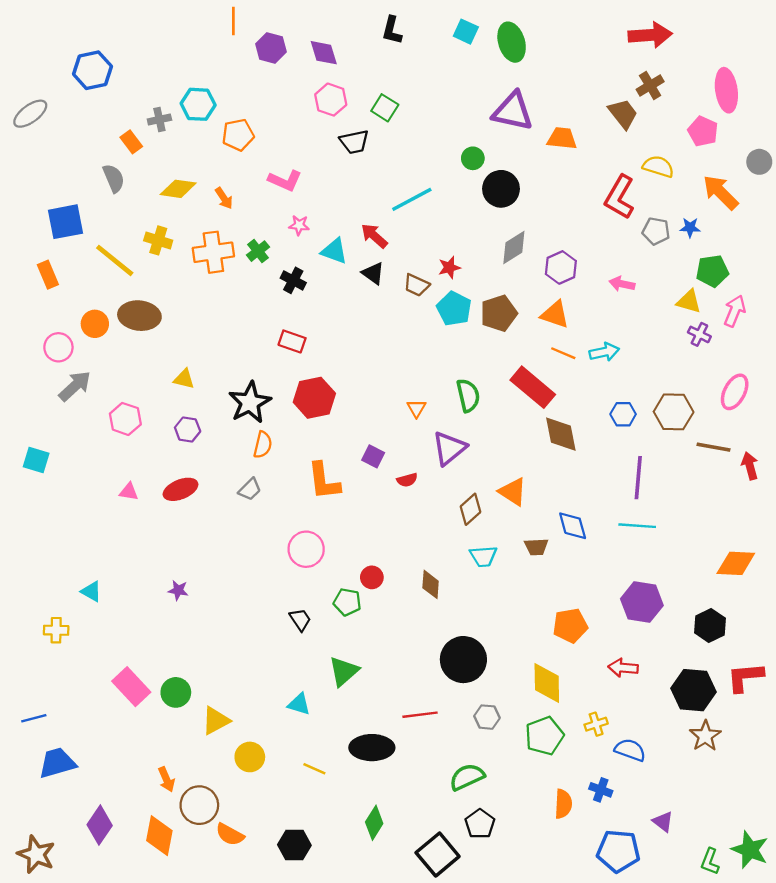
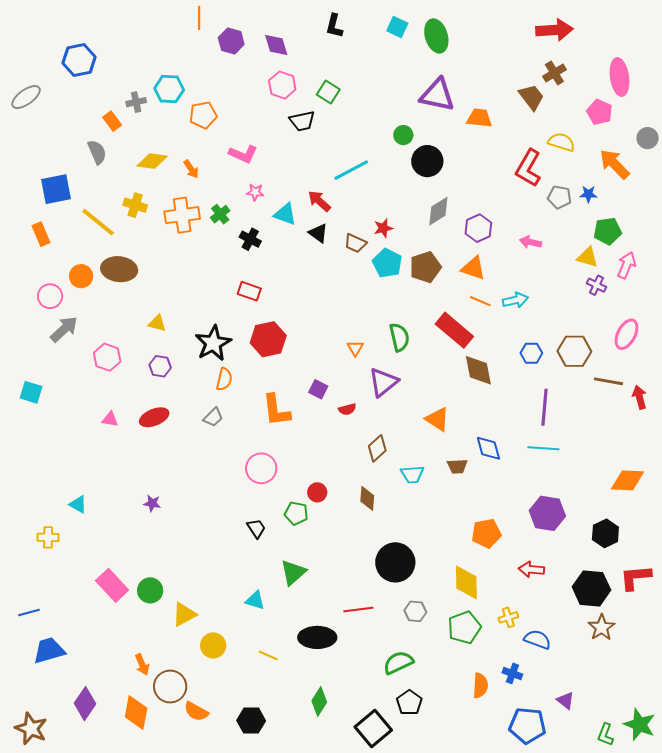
brown diamond: (470, 509) -> (377, 448), moved

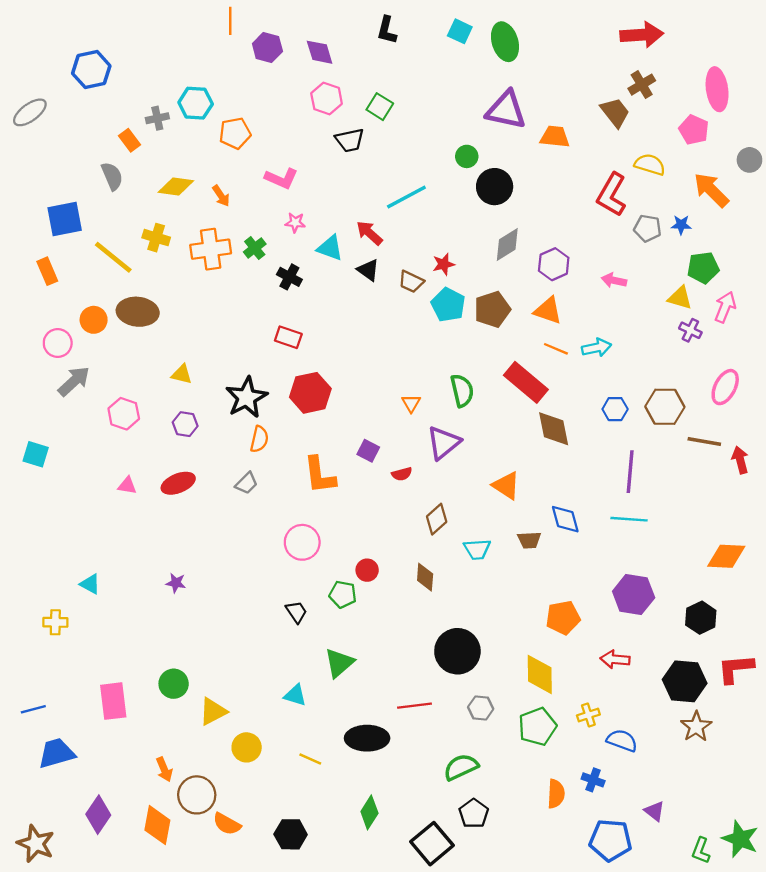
pink rectangle: (112, 585) -> (113, 701), moved, turned 36

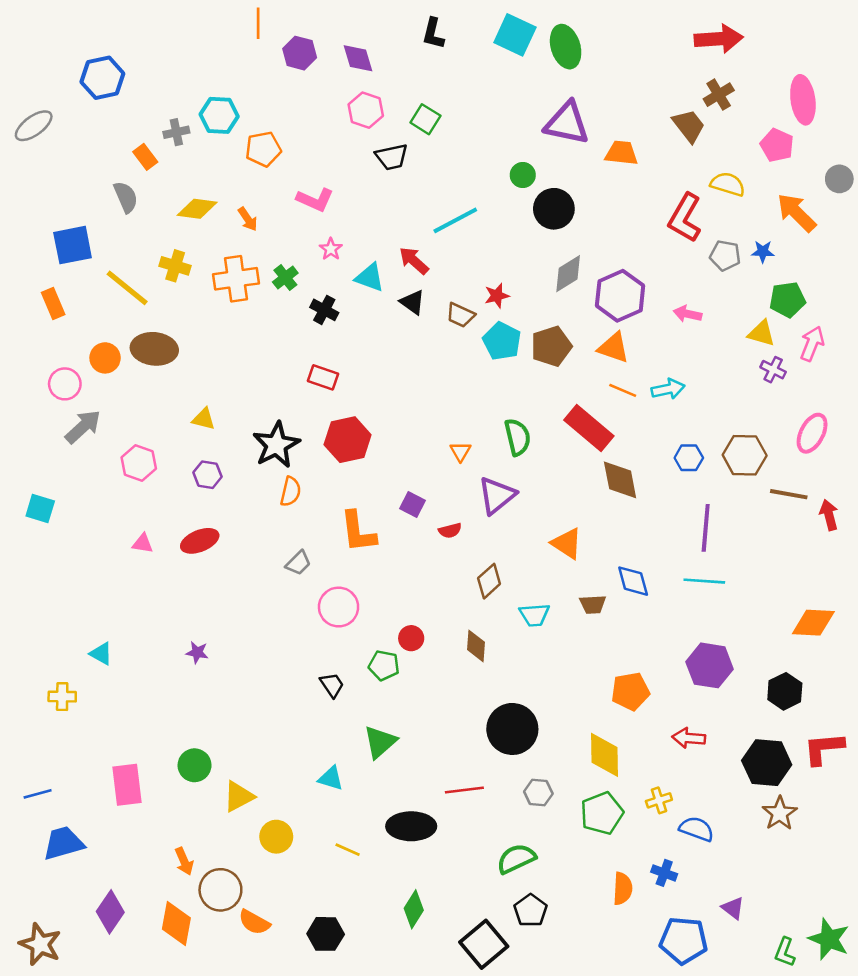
cyan square: (460, 31) -> (515, 35), size x1.5
pink star: (295, 222) -> (331, 249), turned 30
purple hexagon: (554, 264) -> (620, 296), size x1.4
gray trapezoid: (247, 483) -> (298, 563), moved

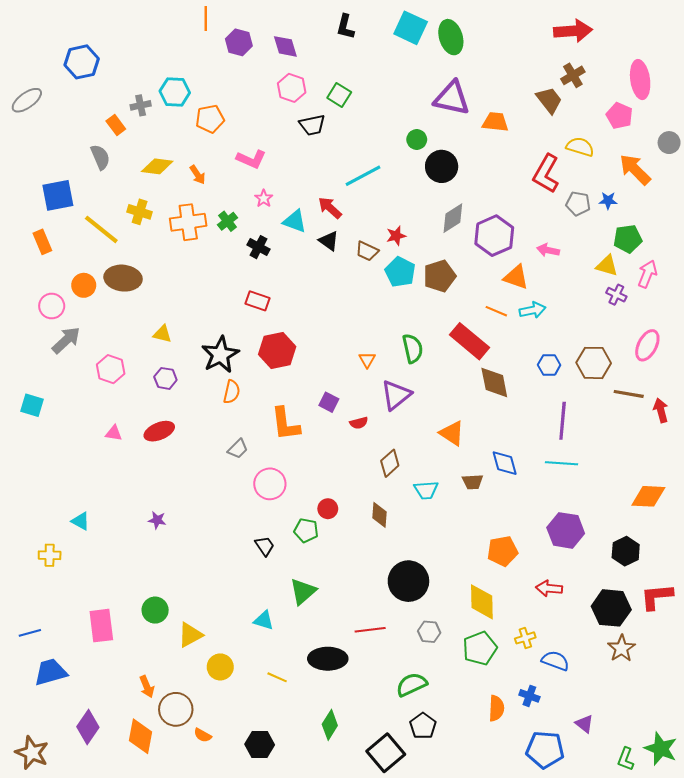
orange triangle: (614, 348) -> (516, 277), moved
orange semicircle: (254, 922) -> (203, 735), size x0.7

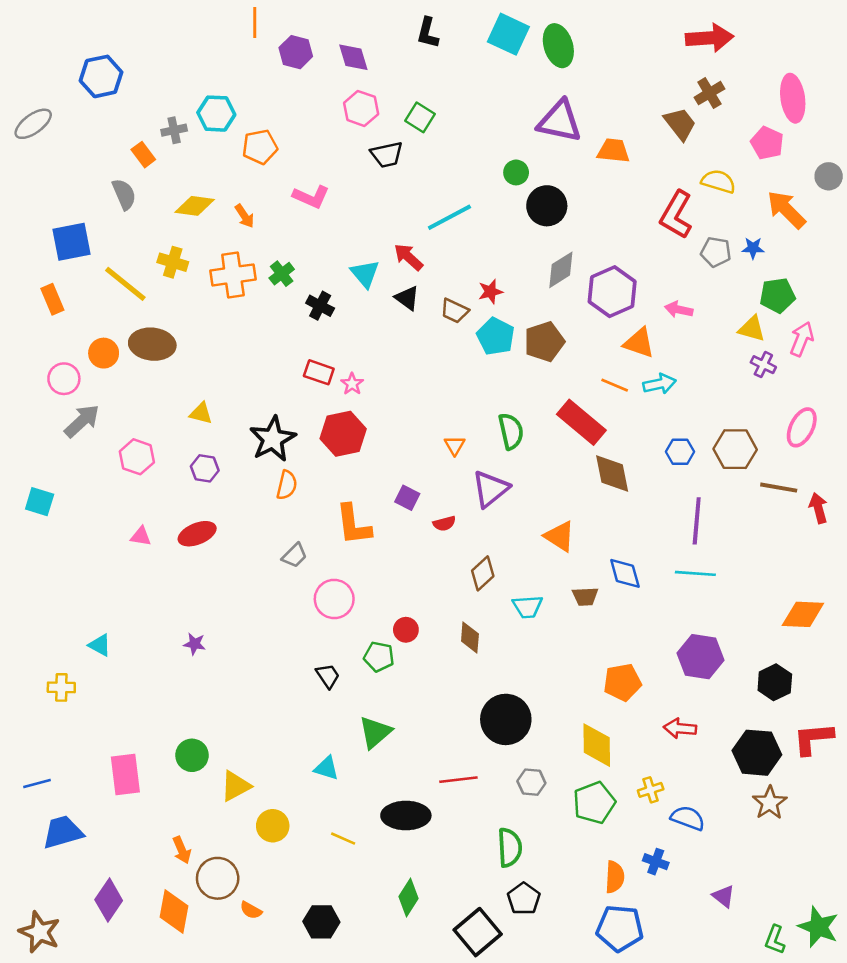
pink star: (264, 198) -> (352, 384), moved
cyan triangle: (295, 221) -> (365, 274), turned 30
green semicircle: (412, 685) -> (510, 848), turned 112
blue pentagon: (545, 750) -> (620, 928), moved

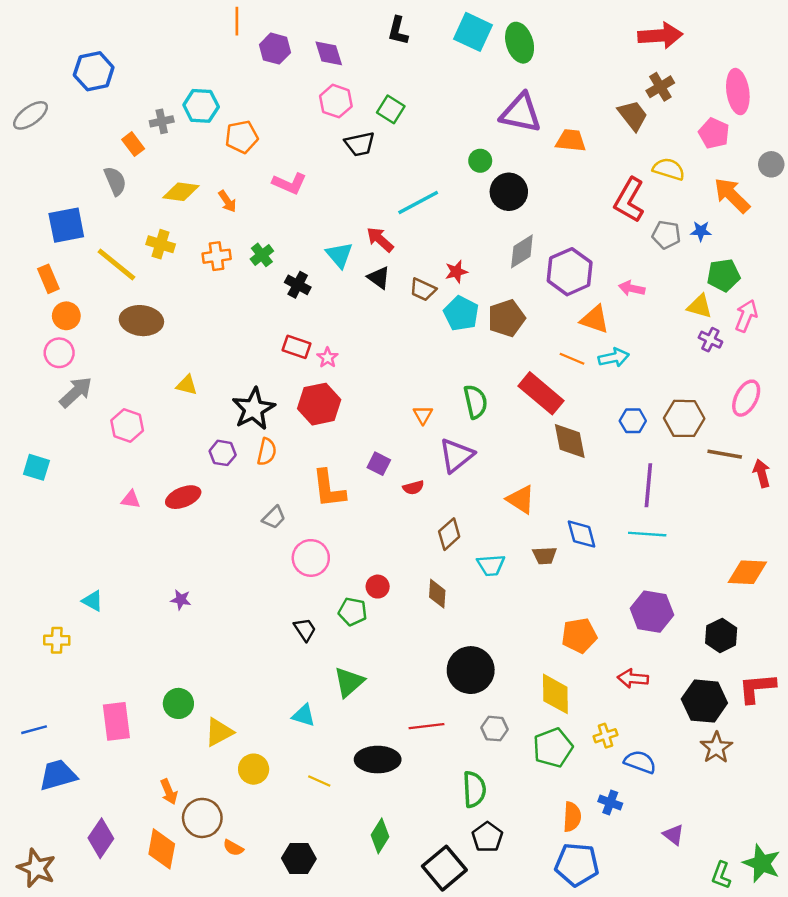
orange cross: (233, 275) -> (217, 256), size x0.7
orange circle: (104, 353) -> (66, 316), moved
purple hexagon: (205, 468) -> (223, 453), moved

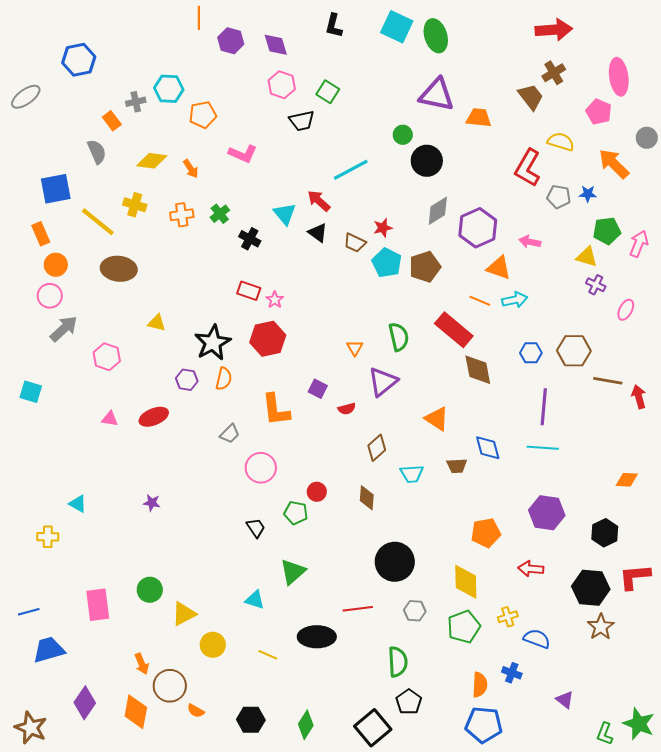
pink arrow: (746, 316) -> (639, 244), moved
pink ellipse: (746, 398) -> (626, 310), moved, size x0.7
orange diamond: (747, 572) -> (627, 480), size x0.7
green diamond: (380, 836) -> (306, 725), moved

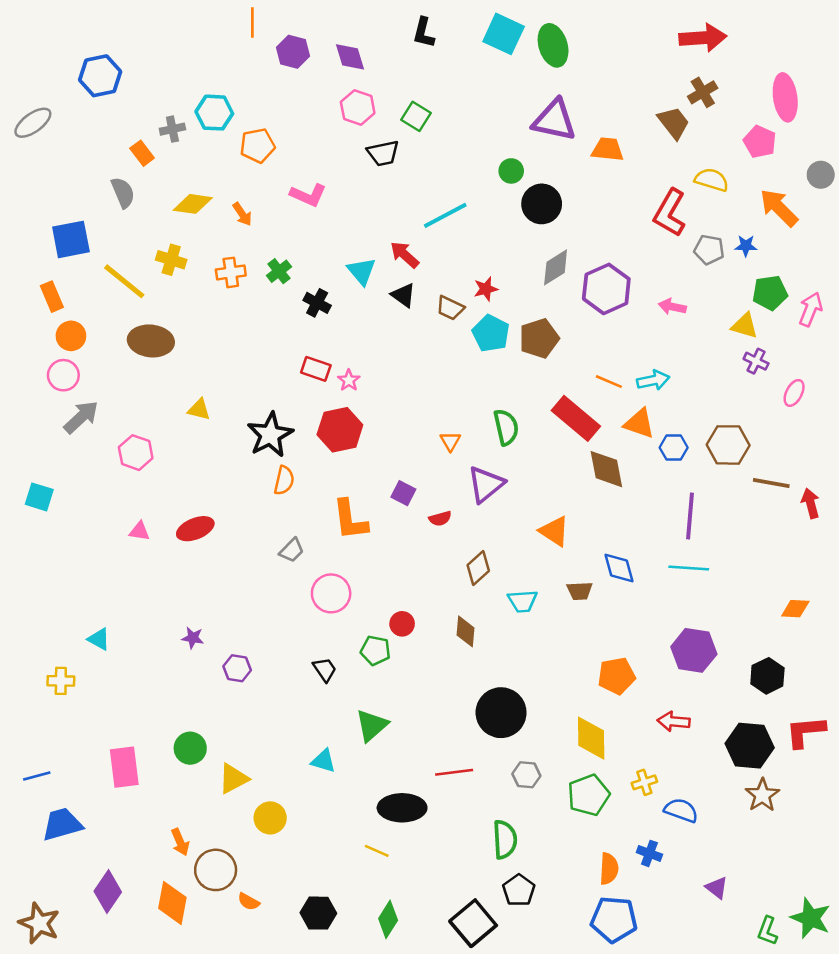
orange triangle: (499, 268) -> (639, 423), moved
purple hexagon: (187, 380) -> (237, 668), moved
yellow line: (268, 655) -> (377, 851), moved

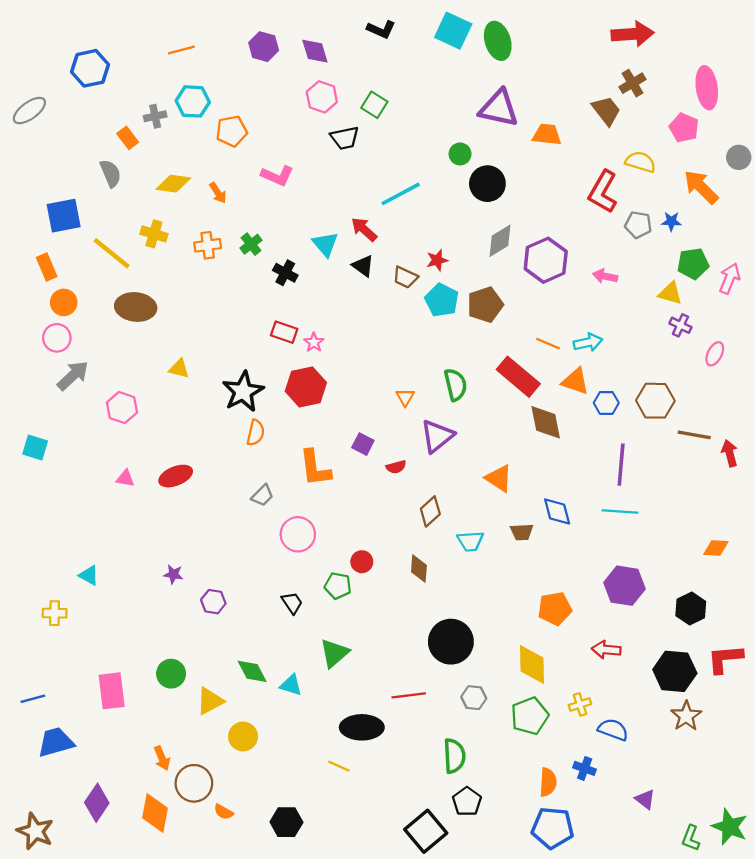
orange line: (252, 23) -> (181, 50), moved, turned 75
black L-shape: (424, 33) -> (381, 29), turned -80
green diamond: (388, 919) -> (252, 671), moved, turned -60

